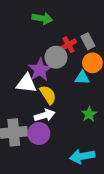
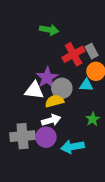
red cross: (68, 45) -> (74, 54), size x1.5
gray circle: (56, 57) -> (62, 88), moved
yellow semicircle: (48, 95) -> (54, 101), turned -72
cyan arrow: (82, 156) -> (72, 147), moved

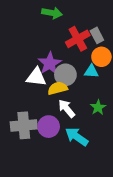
white arrow: (51, 120) -> (67, 109), moved, turned -114
cyan arrow: (72, 147) -> (77, 137), turned 45

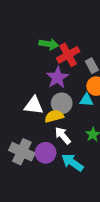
red cross: (78, 39) -> (68, 55), moved
purple star: (50, 64) -> (57, 77), moved
gray cross: (24, 125) -> (22, 152), turned 30

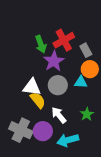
green arrow: (49, 44) -> (41, 44), moved, turned 60
yellow semicircle: (54, 116) -> (38, 100), moved, turned 66
cyan arrow: (72, 162) -> (68, 140), turned -50

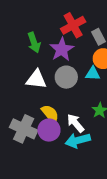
green arrow: (41, 44) -> (34, 42), moved
yellow semicircle: (38, 100) -> (50, 114), moved
white arrow: (59, 115) -> (75, 123), moved

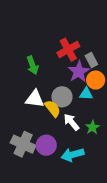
purple star: (62, 49) -> (79, 72), moved
yellow semicircle: (50, 114) -> (53, 108), moved
white arrow: (75, 123) -> (71, 122), moved

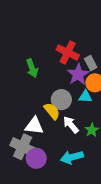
red cross: (68, 50) -> (68, 52), turned -35
white triangle: (35, 99) -> (34, 126), moved
purple circle: (46, 145) -> (36, 158), moved

